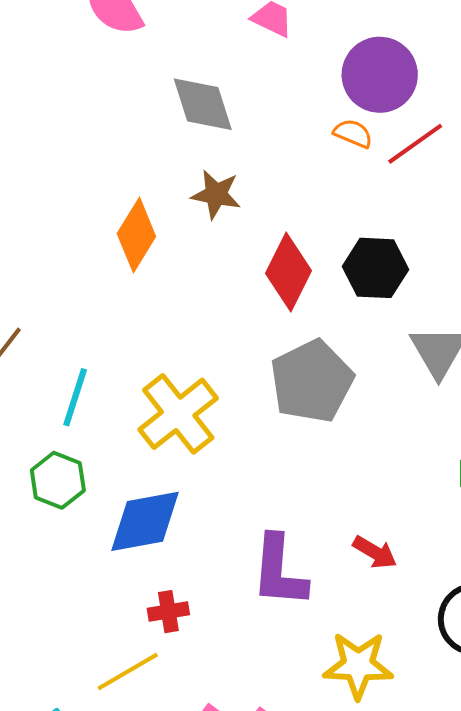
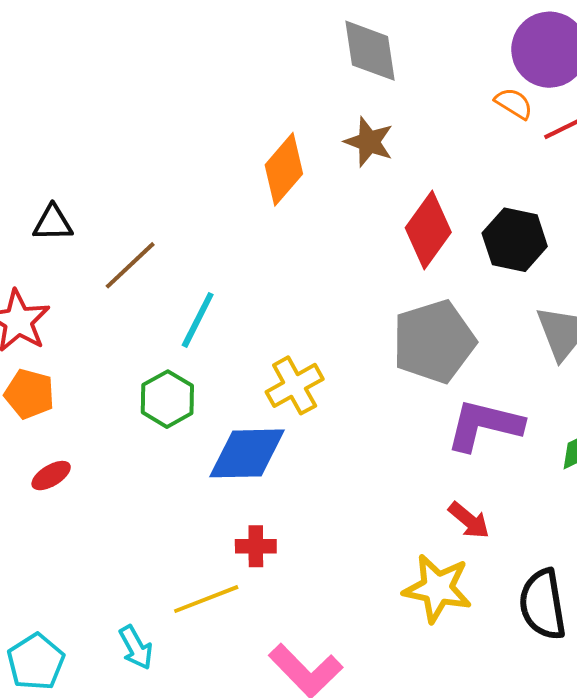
yellow cross: (178, 414) -> (295, 385), moved, size x0.7
purple L-shape: (279, 571) -> (484, 425), moved, turned 90
yellow star: (358, 665) -> (437, 588), moved

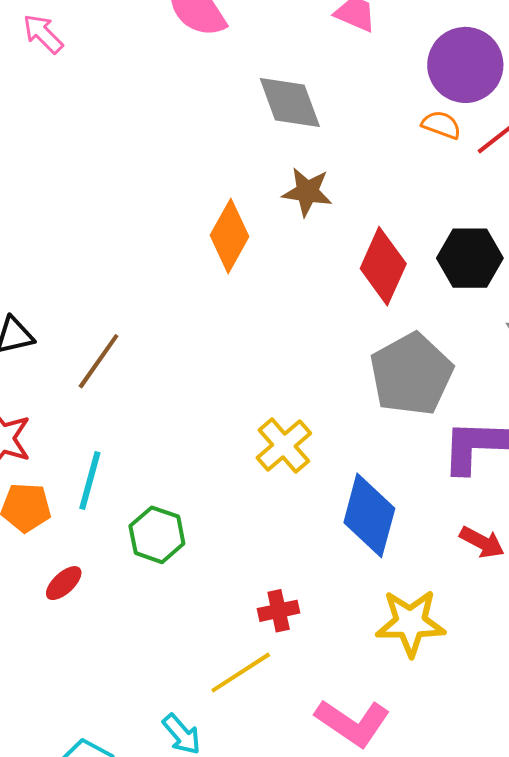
cyan line: (198, 320) -> (90, 480), moved
green hexagon: (167, 399) -> (157, 535), moved
blue diamond: (247, 453) -> (369, 515), moved, turned -62
yellow star: (437, 588) -> (410, 623), moved

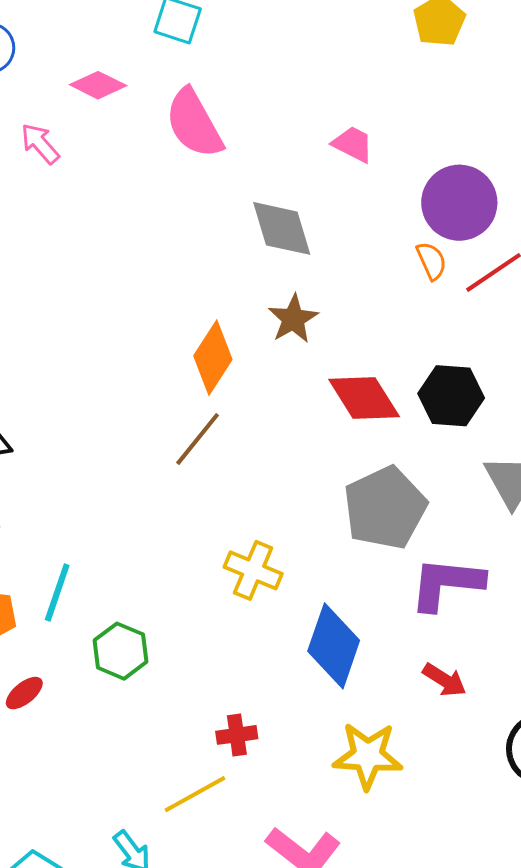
orange semicircle: (441, 125) -> (431, 261), turned 42
brown star: (307, 192) -> (293, 319), turned 30
red diamond: (383, 266) -> (364, 398), turned -60
brown line: (99, 361) -> (198, 439), moved
yellow cross: (284, 445) -> (253, 570), turned -30

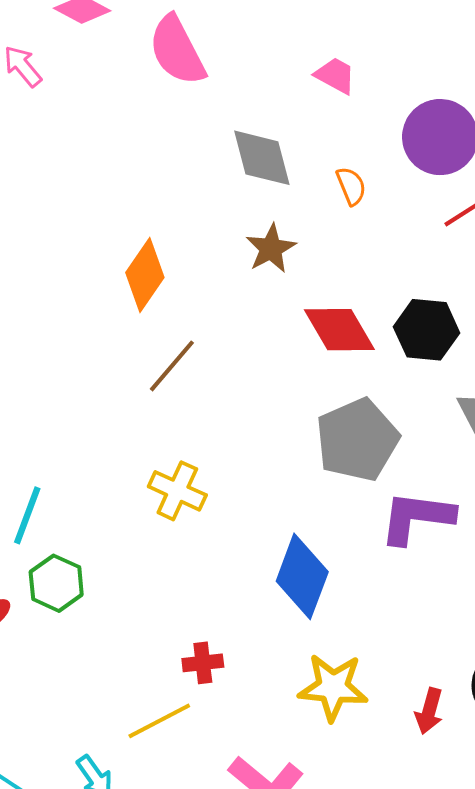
orange semicircle: (431, 261) -> (351, 186), moved
orange diamond: (213, 358) -> (145, 275), moved
yellow cross: (253, 570) -> (177, 491), moved
green hexagon: (121, 651) -> (56, 583), moved
red arrow: (444, 680) -> (429, 711), moved, turned 72

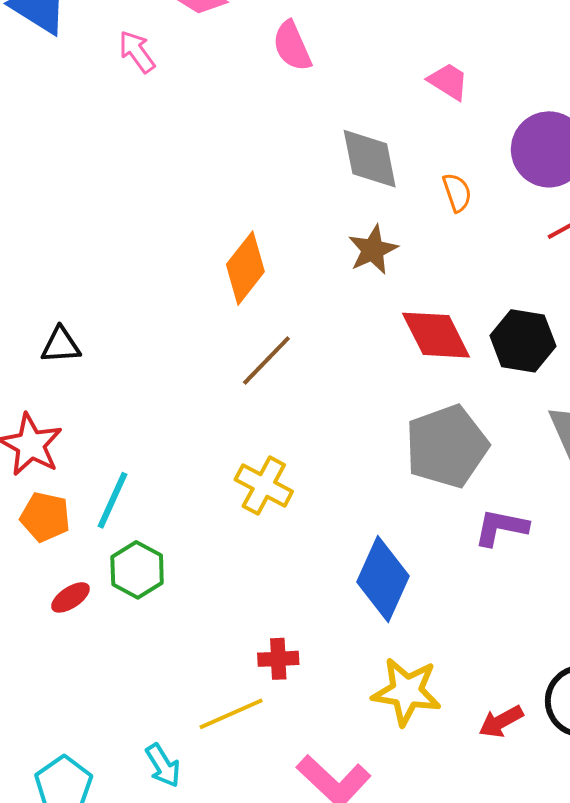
pink semicircle: (177, 50) -> (292, 46), size x0.7
purple L-shape: (417, 517) -> (501, 527), size x0.7
red arrow: (429, 711) -> (501, 722), turned 42

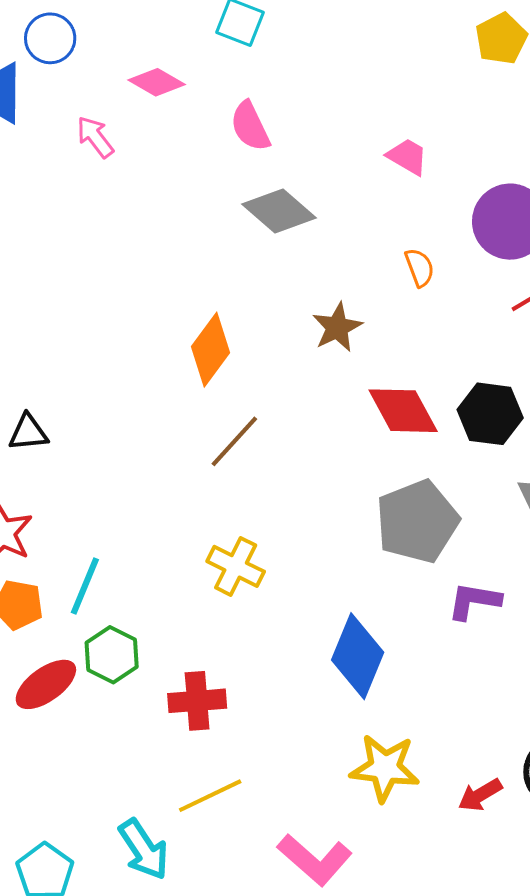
gray diamond: (370, 159) -> (279, 211), moved, turned -36
red ellipse: (70, 597) -> (46, 684), size x1.6
red cross: (278, 659) -> (197, 701), moved, size x1.4
cyan arrow: (163, 765) -> (144, 849), size x1.4

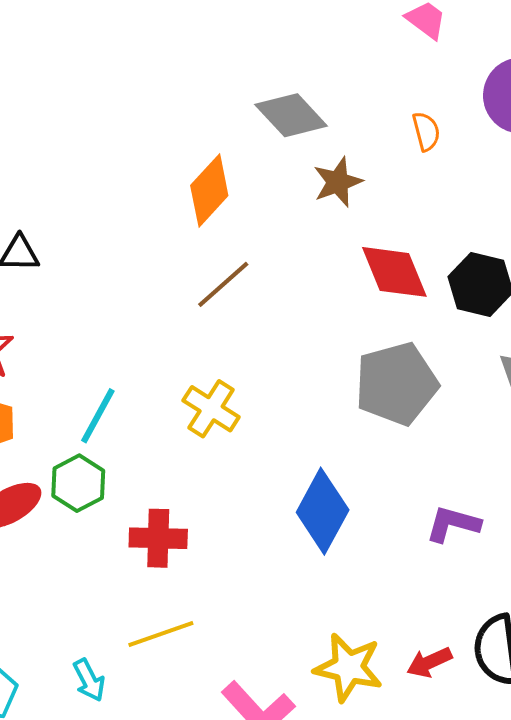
gray diamond: (279, 211) -> (291, 115), moved
cyan line: (85, 586) -> (98, 416), moved
purple L-shape: (474, 601) -> (453, 524), moved
yellow star: (385, 768) -> (348, 667), moved
cyan arrow: (144, 849) -> (89, 680), size x0.7

